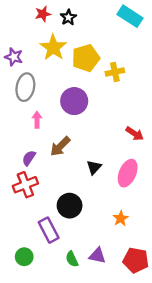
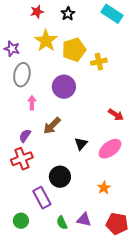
black star: (68, 17) -> (68, 14), moved
pink ellipse: (128, 173) -> (110, 149), turned 30

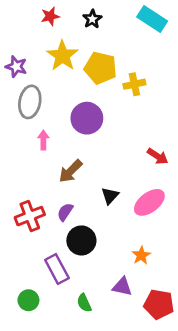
yellow pentagon: (74, 50) -> (100, 68), turned 30
purple semicircle: (25, 136) -> (65, 212), moved
purple triangle: (84, 220) -> (122, 287), moved

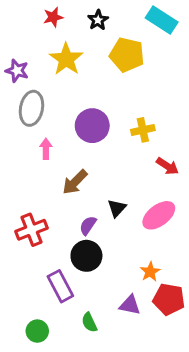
yellow pentagon: (100, 68) -> (127, 55), moved
yellow cross: (134, 84) -> (143, 130), moved
purple semicircle: (65, 212) -> (88, 225), moved
green circle: (28, 300) -> (37, 331), moved
red pentagon: (159, 304) -> (169, 299), moved

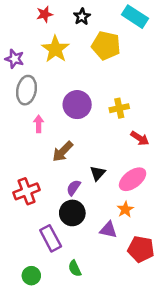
orange star: (150, 272) -> (125, 209), moved
purple triangle: (130, 305) -> (108, 230), moved

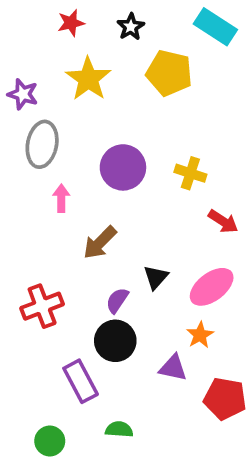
yellow cross: (119, 108) -> (190, 173), turned 30
green semicircle: (75, 268) -> (119, 429), turned 119

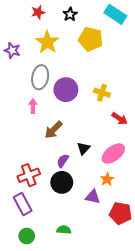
gray ellipse: (42, 144) -> (40, 77), moved
red cross: (42, 306) -> (29, 175), moved
purple rectangle: (81, 381) -> (23, 204), moved

